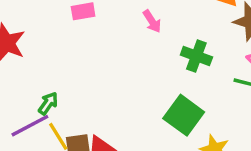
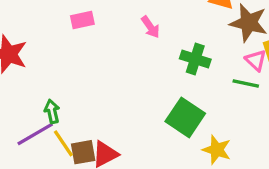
green arrow: (48, 103) -> (52, 111), turned -45

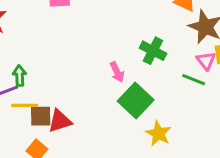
pink arrow: (150, 27) -> (117, 72), moved
yellow line: (63, 143) -> (25, 105), turned -65

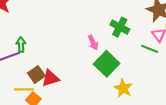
yellow line: (25, 105) -> (24, 89), moved
brown square: (41, 116) -> (36, 74), turned -35

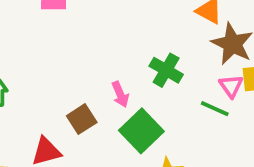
brown square: (36, 74) -> (82, 119), moved

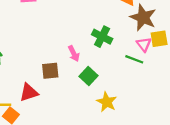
brown square: (82, 119) -> (50, 71), turned 30
green square: (141, 131) -> (89, 76), size x0.7

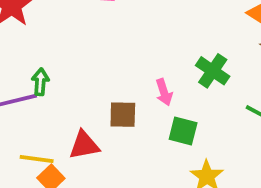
green square: (89, 76) -> (183, 131), turned -36

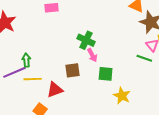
green cross: (213, 71) -> (86, 40), moved
yellow line: (37, 159) -> (33, 79), moved

